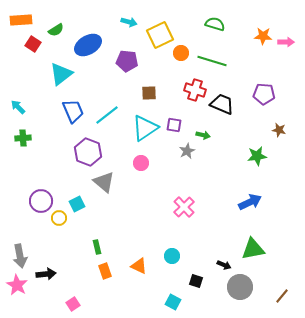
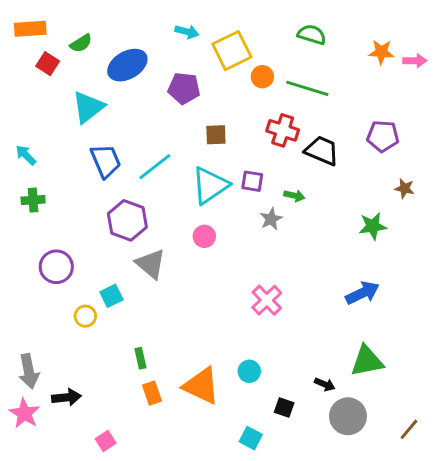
purple circle: (41, 201) -> (56, 267), moved
orange triangle: (139, 266) -> (201, 386), size x1.6

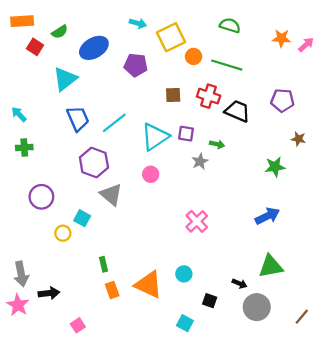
pink arrow: (415, 61) -> (306, 45), turned -42
brown square: (216, 135) -> (173, 95), moved
cyan square: (111, 296) -> (82, 218), turned -35

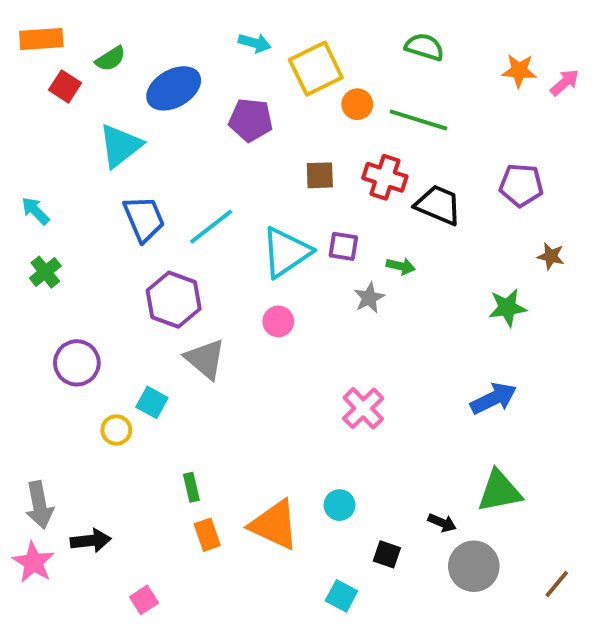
green cross: (24, 148) -> (45, 272), turned -35

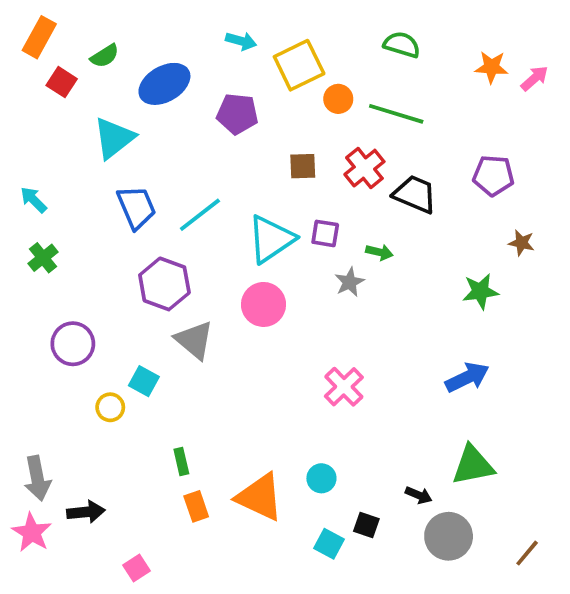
orange rectangle: (41, 39) -> (39, 37), turned -57
red cross: (385, 177) -> (364, 168), turned 33
pink circle: (278, 321) -> (264, 304), size x1.5
cyan square: (341, 596) -> (329, 544), moved

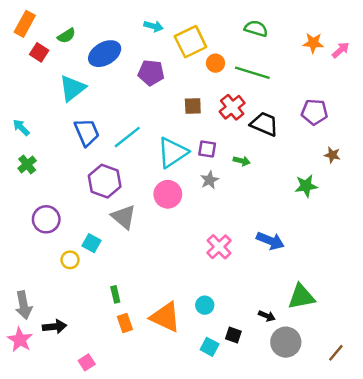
gray star: (349, 282) -> (210, 180), moved
blue arrow: (467, 377) -> (270, 241), moved, turned 48

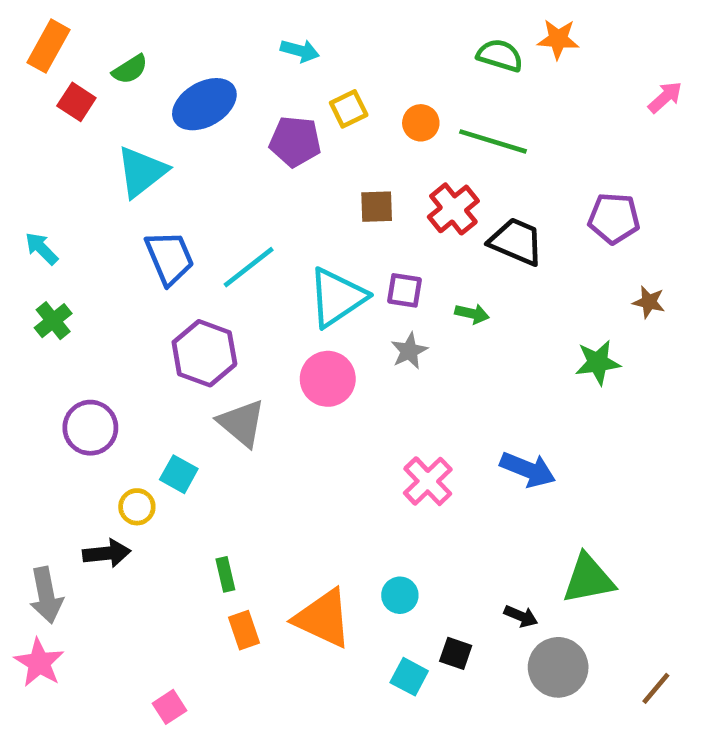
yellow square: (190, 42) -> (349, 109), moved, size x0.6
orange star: (313, 43) -> (558, 39), moved
black arrow: (55, 327) -> (107, 553), moved

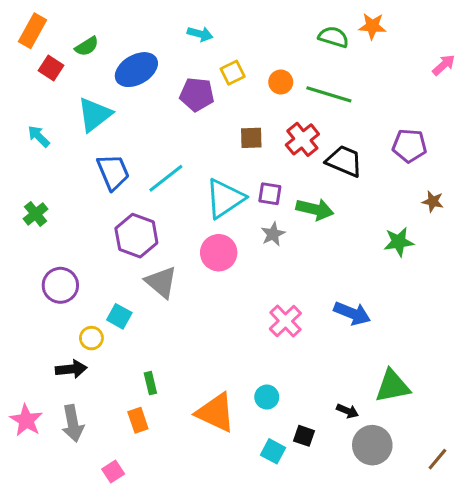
cyan arrow: (42, 248) -> (39, 136), moved
green arrow: (472, 314) -> (315, 209), size x1.6
gray arrow: (46, 595) -> (73, 423), moved
orange rectangle: (244, 630) -> (138, 420), moved
pink star: (39, 663) -> (26, 420), moved

